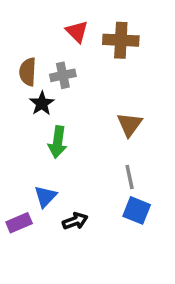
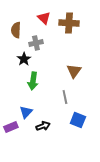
brown semicircle: (28, 72) -> (16, 30), moved
gray line: (130, 177) -> (65, 97), moved

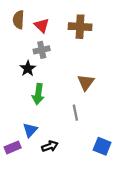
red triangle: (44, 18) -> (42, 25), moved
brown semicircle: (16, 30) -> (18, 20), moved
blue square: (78, 120) -> (102, 146), moved

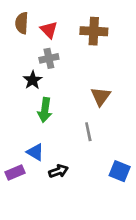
blue triangle: (30, 130) -> (35, 152), turned -42

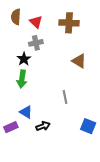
brown triangle: (101, 96) -> (79, 61), moved, turned -35
green arrow: (45, 110) -> (22, 79), moved

